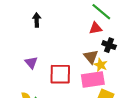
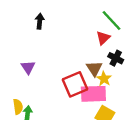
red triangle: (96, 28) -> (103, 38), turned -40
red square: (60, 74) -> (75, 84), moved, turned -30

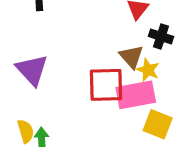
purple triangle: (28, 67) -> (32, 70), size x1.5
red square: (75, 84) -> (106, 85), turned 30

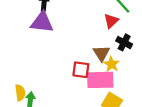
purple triangle: (32, 70) -> (42, 22), moved, turned -50
red square: (106, 85) -> (81, 70), size x0.7

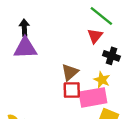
brown triangle: (101, 53) -> (70, 72), moved, turned 30

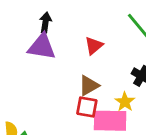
red triangle: (95, 36) -> (94, 46), moved

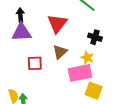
red triangle: (94, 46) -> (57, 24), size x1.5
red square: (87, 107) -> (35, 63), moved

